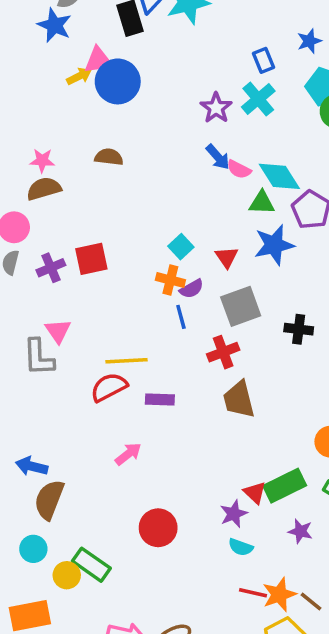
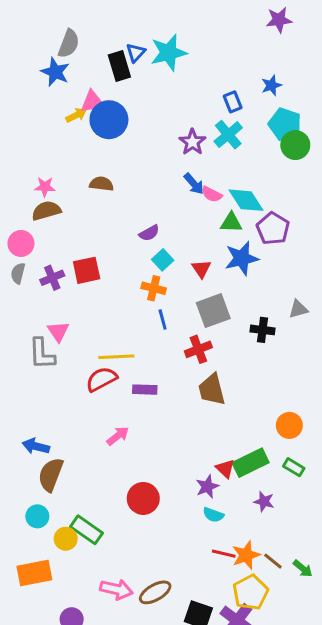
purple semicircle: (191, 289) -> (149, 233), moved

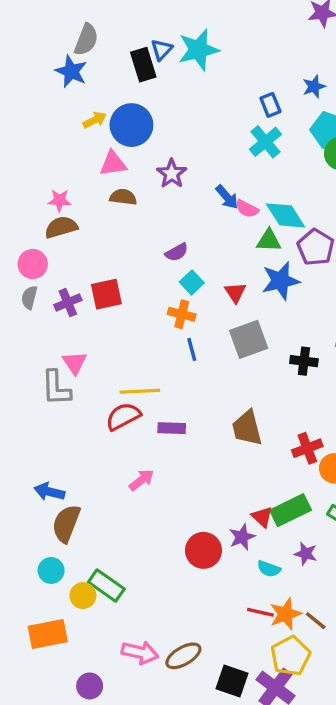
pink triangle: (93, 102) -> (113, 164), moved
purple star: (192, 142) -> (172, 174), moved
red cross: (198, 349) -> (307, 448), moved
red circle: (143, 498) -> (203, 550), moved
cyan semicircle: (213, 515) -> (269, 569), moved

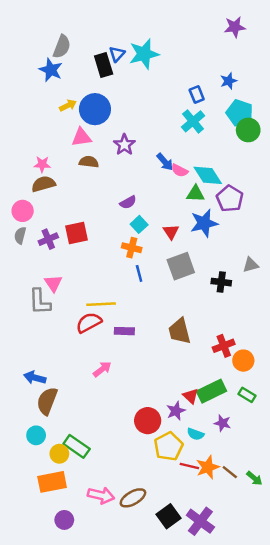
orange rectangle: (48, 634) -> (52, 482), moved
yellow pentagon: (291, 656) -> (169, 446), moved
black square: (232, 681) -> (169, 516), turned 35

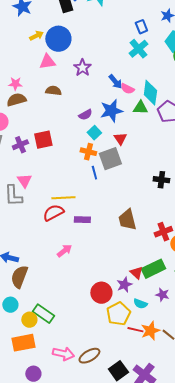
brown semicircle: (89, 162) -> (53, 91), moved
cyan diamond: (208, 175) -> (150, 93), turned 40
blue star: (204, 223) -> (111, 111), moved
gray square: (181, 266) -> (110, 159), moved

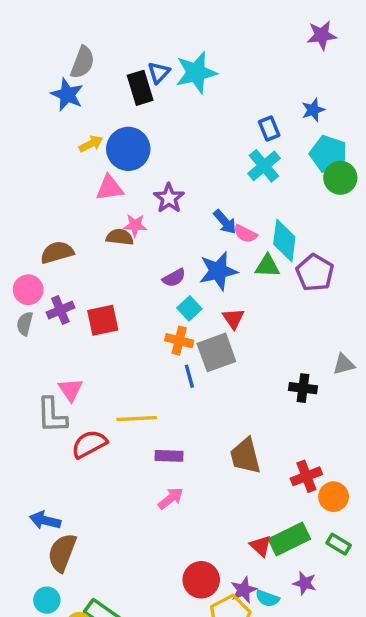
pink star: (15, 84) -> (135, 225), moved
purple cross: (20, 145) -> (60, 310), moved
red semicircle: (53, 213) -> (89, 444), moved
pink arrow: (64, 251) -> (171, 498), moved
purple star: (124, 285) -> (244, 590), moved

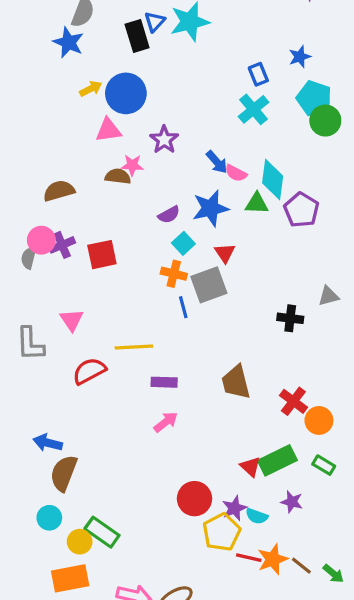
pink circle: (28, 290) -> (41, 240), moved
gray L-shape: (52, 415) -> (30, 344), moved
red cross: (306, 476) -> (293, 401), turned -32

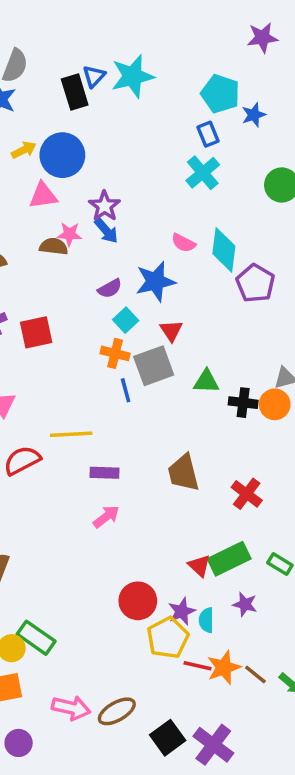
cyan pentagon: (314, 98) -> (220, 94), moved
blue arrow: (217, 162) -> (106, 231), moved
green triangle: (257, 203) -> (206, 382), moved
orange circle: (319, 420) -> (275, 404), moved
cyan semicircle: (257, 516) -> (206, 620), turned 70

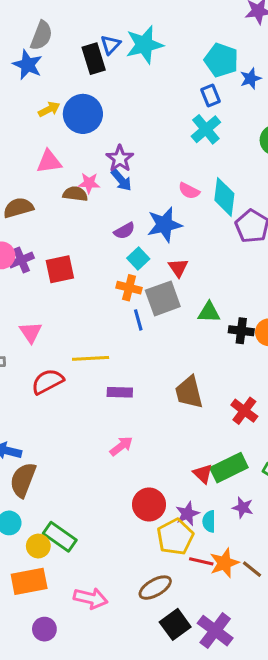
pink triangle: (43, 196) -> (49, 162), moved
pink arrow: (106, 517) -> (121, 446), moved
brown ellipse: (117, 711) -> (155, 588), moved

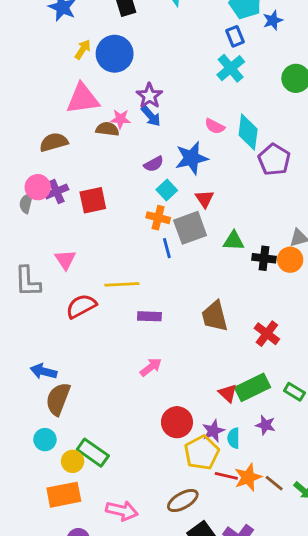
yellow arrow: (49, 109) -> (83, 49), turned -30
pink triangle: (49, 162) -> (83, 99), size x1.4

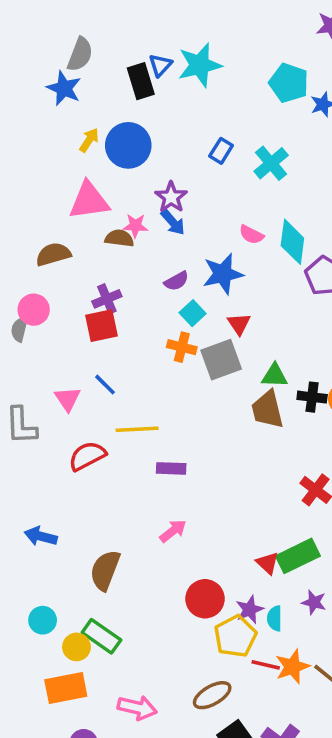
blue rectangle: (235, 36) -> (221, 151), moved, turned 54
purple cross: (57, 192) -> (107, 299), moved
blue line: (167, 248) -> (105, 385), moved, turned -30
brown trapezoid: (215, 316) -> (267, 410), moved
brown semicircle: (58, 399) -> (105, 570), moved

